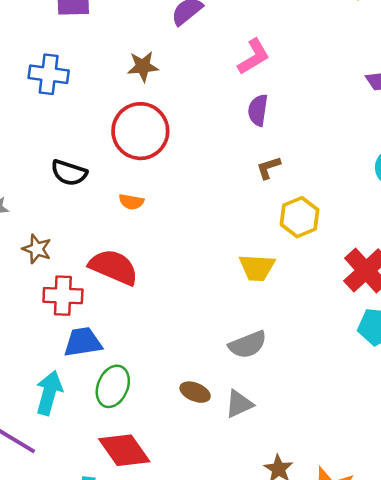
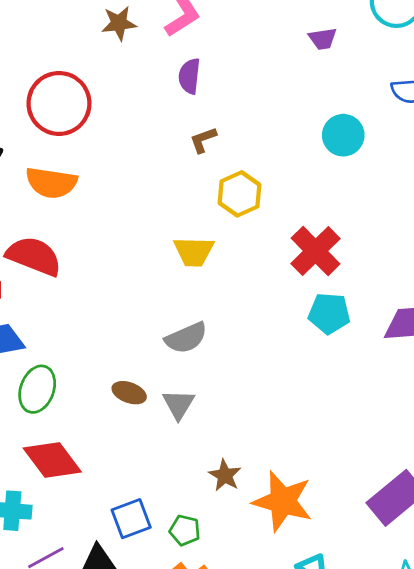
brown star: (143, 66) -> (119, 23), moved
orange semicircle: (131, 202) -> (51, 183), size x1.8
gray triangle: (239, 404) -> (179, 404), turned -32

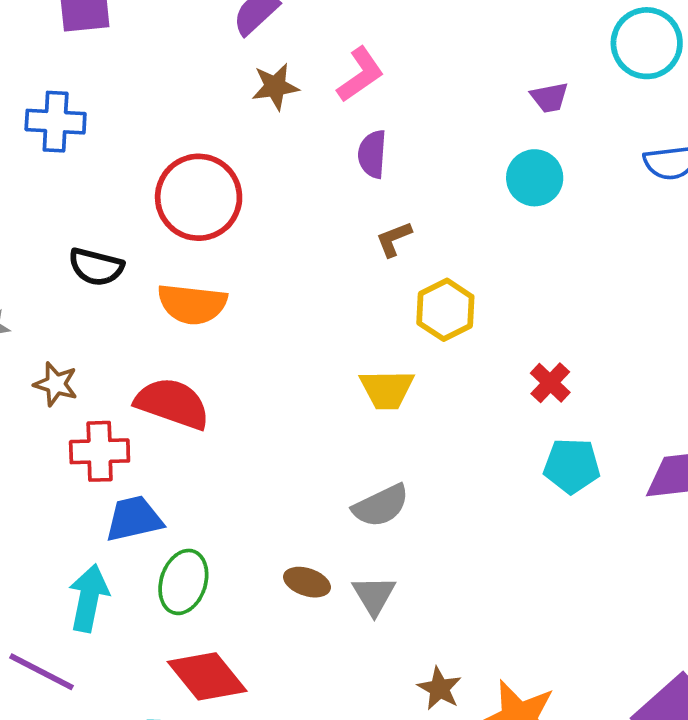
cyan circle: (343, 135) -> (535, 178), moved
red cross: (316, 251) -> (550, 383), size x0.6

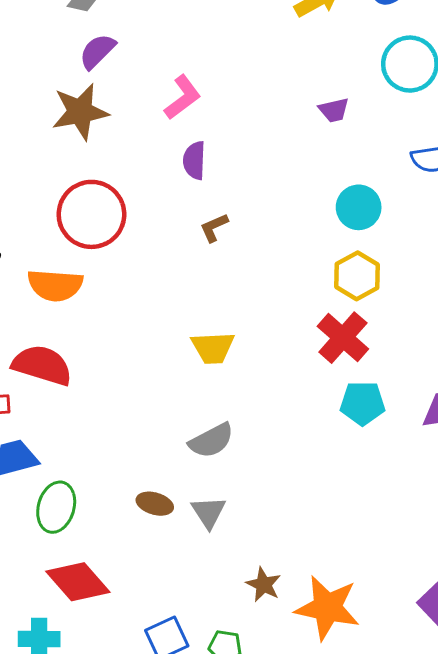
brown star: (275, 87) -> (80, 112), moved, size x1.5
cyan circle: (535, 178) -> (359, 207), moved
red circle: (199, 197) -> (91, 214), moved
yellow hexagon: (445, 310) -> (357, 276), moved
red cross: (550, 383) -> (343, 338), size x1.6

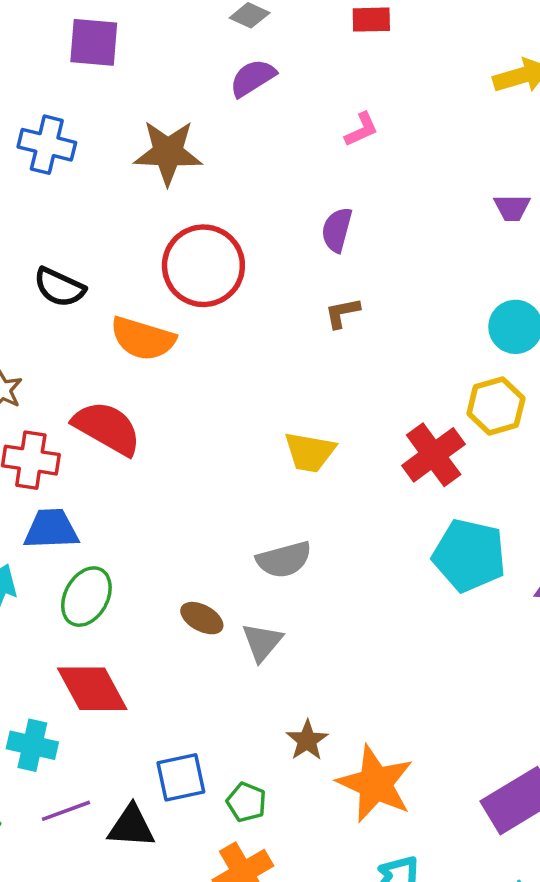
pink L-shape: (183, 97) -> (362, 129), moved, size x0.7
brown star: (80, 112) -> (168, 152), moved
red cross: (343, 338) -> (434, 455), moved
cyan pentagon: (362, 403) -> (469, 555), size x1.4

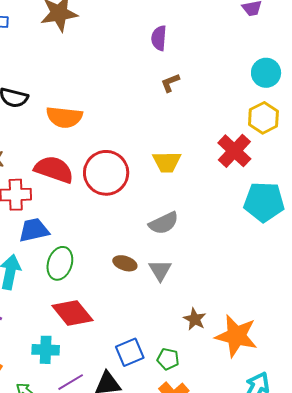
red circle: (203, 266) -> (106, 173), moved

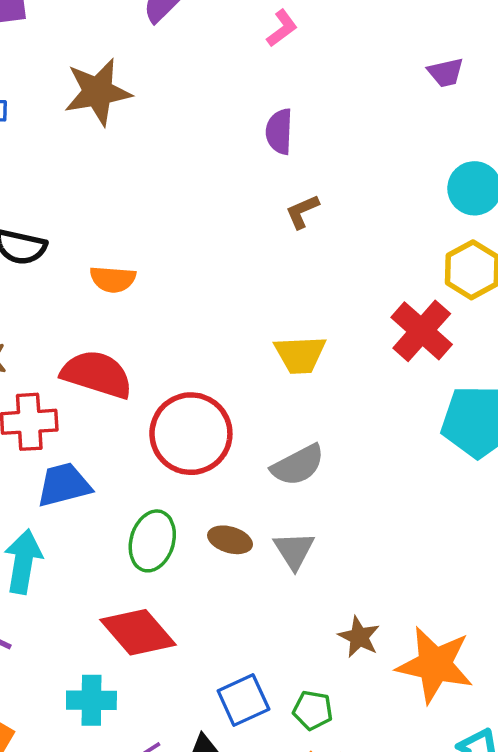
orange semicircle: (64, 117) -> (113, 279), size x0.7
red circle: (106, 173) -> (191, 434), moved
green ellipse: (60, 263) -> (152, 541), moved

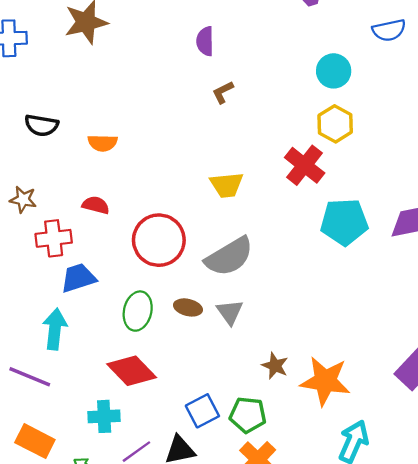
red semicircle: (97, 374) -> (96, 205), size x0.6
gray semicircle: (298, 465) -> (229, 257), size x1.4
green pentagon: (313, 710) -> (248, 415), size x1.4

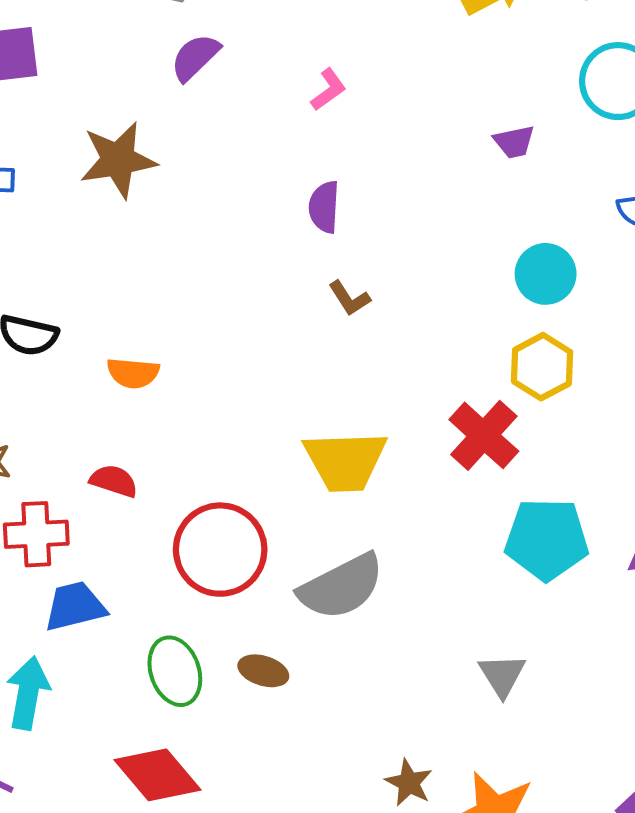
brown L-shape: (223, 92) -> (349, 298), turned -100
yellow trapezoid: (227, 185) -> (345, 461), size x1.4
green ellipse: (138, 311) -> (175, 671), turned -36
gray triangle: (230, 312) -> (502, 675), moved

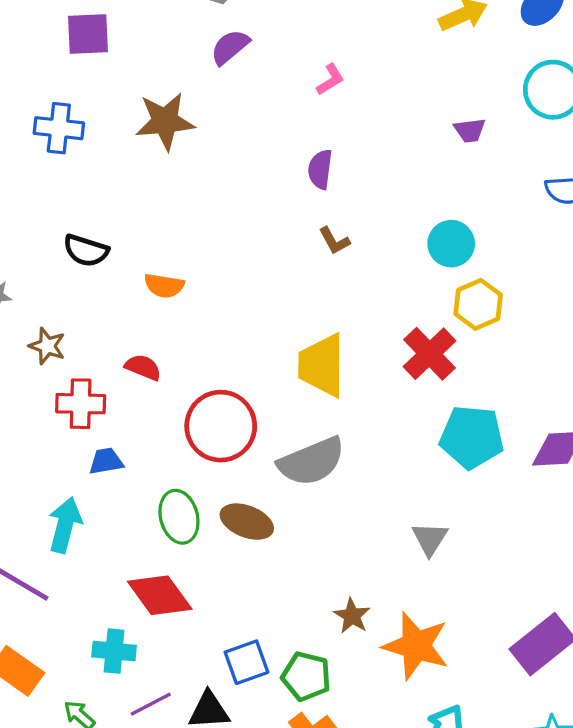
cyan circle: (546, 274) -> (451, 244), moved
yellow trapezoid: (345, 461) -> (322, 365), turned 88
blue trapezoid: (75, 606) -> (106, 461), size x0.7
brown ellipse: (263, 671) -> (247, 522), size x1.4

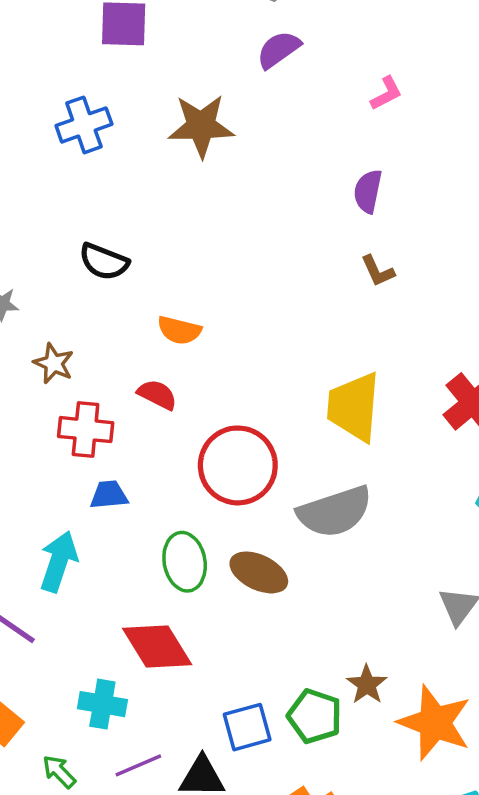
blue cross: (59, 128) -> (84, 125), turned -30
orange semicircle: (164, 286) -> (179, 330), moved
green pentagon: (306, 676) -> (315, 716), moved

